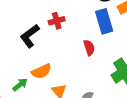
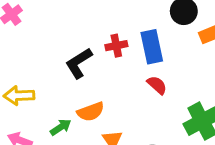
blue rectangle: (104, 21) -> (152, 47), moved
red semicircle: (89, 48) -> (157, 85), turned -35

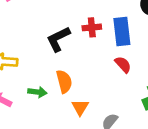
orange semicircle: (91, 112) -> (64, 81), turned -90
green arrow: (61, 127) -> (37, 92), turned 36

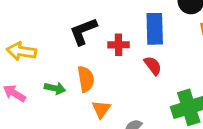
red cross: (92, 27) -> (119, 45), moved

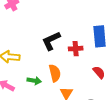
red semicircle: (153, 66) -> (99, 72), moved

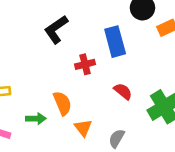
black L-shape: (51, 41) -> (56, 29), moved

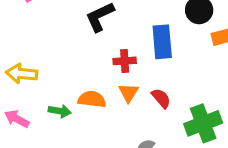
orange semicircle: (62, 103) -> (92, 99), turned -70
orange triangle: (83, 128) -> (129, 93), moved

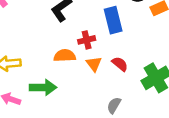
orange semicircle: (92, 99) -> (65, 56), moved
green arrow: (60, 111) -> (43, 87), size x1.5

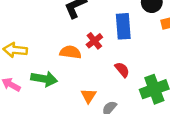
red cross: (87, 40) -> (94, 41), turned -35
orange triangle: (94, 64) -> (89, 96), moved

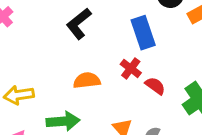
red cross: (94, 41) -> (131, 68), moved

